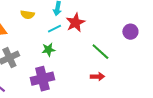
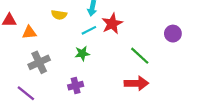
red arrow: (97, 77) -> (136, 83), size x1.5
purple cross: (42, 79) -> (76, 86), size x0.6

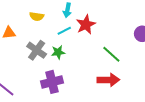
gray cross: (39, 62) -> (37, 50), moved, turned -30
purple cross: (76, 86) -> (52, 82), size x1.5

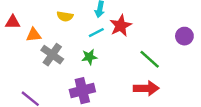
gray cross: (37, 50) -> (52, 55), moved

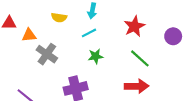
red star: (121, 26) -> (134, 26), moved
green star: (89, 57) -> (96, 56), moved

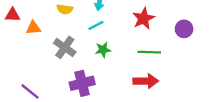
gray cross: (47, 54) -> (65, 47), moved
green line: (140, 58) -> (149, 52), turned -40

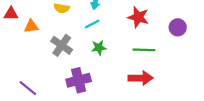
red star: (143, 18) -> (138, 17), turned -30

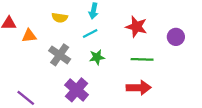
purple cross: (79, 80) -> (77, 90), turned -35

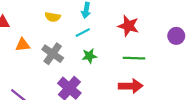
orange triangle: (29, 36) -> (23, 45), moved
purple circle: (176, 37) -> (176, 36), moved

